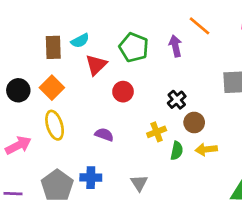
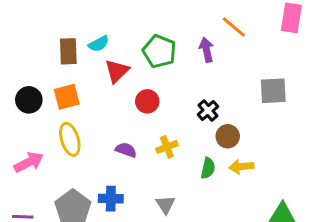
orange square: (52, 88) -> (67, 97), turned 30
yellow cross: (157, 132) -> (167, 147), moved

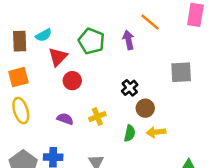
red circle: (147, 101) -> (72, 81), moved

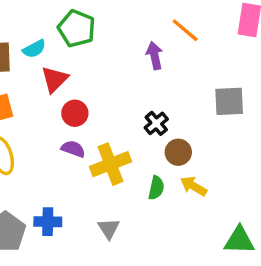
green pentagon: (91, 41) -> (77, 28), moved
yellow cross: (97, 117) -> (110, 164), size x1.6
purple semicircle: (65, 119) -> (73, 149), moved
yellow arrow: (156, 132) -> (194, 186), turned 36

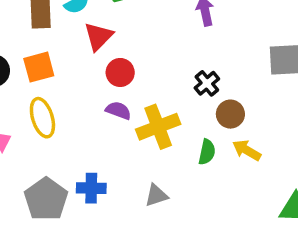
gray triangle: (109, 228) -> (156, 195), turned 45

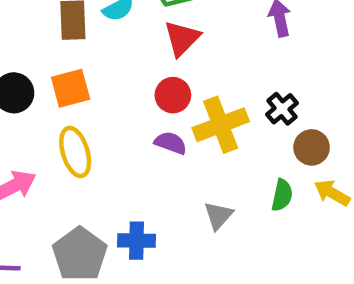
red triangle: (98, 36) -> (182, 38), moved
yellow cross: (158, 127) -> (221, 125), moved
gray triangle: (156, 195) -> (218, 216), moved, turned -30

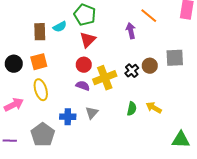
brown circle: (312, 147) -> (150, 66), moved
gray triangle: (218, 216) -> (92, 113), moved
blue cross: (137, 241) -> (68, 117), moved

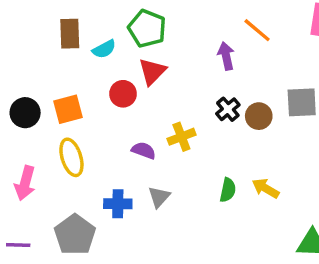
brown rectangle: (40, 32) -> (70, 34), moved
red circle: (84, 65) -> (123, 94), moved
black cross: (132, 71) -> (228, 109), moved
yellow cross: (105, 78) -> (181, 137), size x0.7
pink arrow: (14, 105) -> (25, 183), turned 132

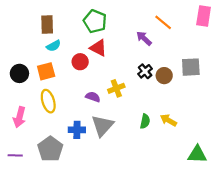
cyan semicircle: (104, 49) -> (54, 46), moved
purple arrow: (226, 56) -> (144, 38), turned -35
red triangle: (152, 71) -> (98, 48), turned -48
gray triangle: (159, 197) -> (102, 126), size x1.6

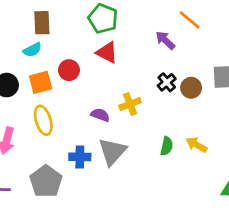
cyan semicircle: (54, 46) -> (32, 50), moved
red circle: (80, 62) -> (69, 70), moved

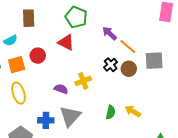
green pentagon: (103, 19) -> (76, 17), moved
orange line: (190, 20) -> (128, 46), moved
brown rectangle: (42, 23) -> (29, 18), moved

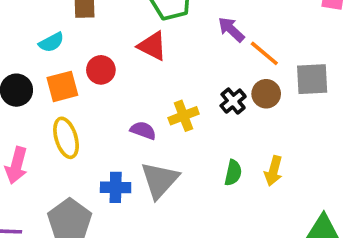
black cross: (111, 65) -> (233, 101), moved
yellow arrow: (133, 111) -> (274, 171), turned -105

